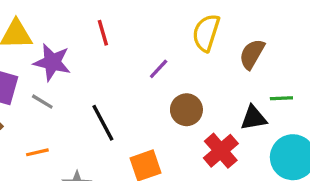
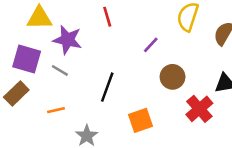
black line: (103, 123) -> (107, 87), turned 48

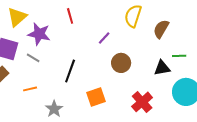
yellow triangle: (39, 18) -> (17, 17), turned -40
red cross: (199, 109) -> (142, 102), moved

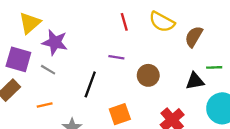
red line: (70, 16) -> (124, 22), moved
yellow semicircle: (133, 16) -> (162, 22), turned -80
purple line: (104, 38) -> (116, 57), moved, turned 56

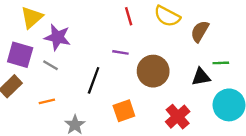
brown circle: (148, 75) -> (153, 71), size x1.4

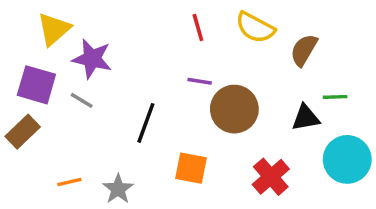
purple line: (120, 52) -> (200, 81), moved
orange line: (47, 101) -> (69, 182), moved
orange square: (124, 111) -> (191, 168), turned 30

